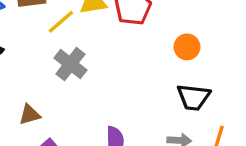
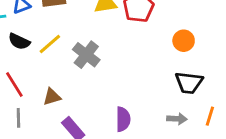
yellow line: (61, 22) -> (50, 44), moved

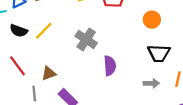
gray cross: (86, 55) -> (86, 39), moved
gray line: (18, 118) -> (34, 94), moved
purple semicircle: (123, 119) -> (110, 66), moved

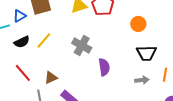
black semicircle: (19, 31) -> (22, 42), turned -42

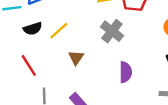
gray cross: (82, 45) -> (112, 31), moved
brown triangle: (51, 78) -> (76, 58), moved, turned -40

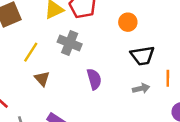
yellow line: (59, 31) -> (31, 52), moved

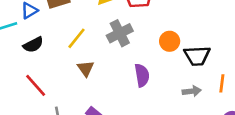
orange circle: (128, 22) -> (170, 41), moved
gray cross: (70, 43) -> (120, 33), turned 35

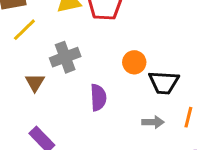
gray cross: (120, 33) -> (65, 57), moved
yellow line: (76, 38) -> (24, 30), moved

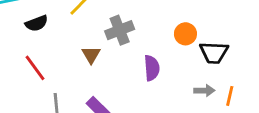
orange line: (188, 117) -> (230, 96), moved

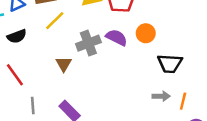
orange circle: (185, 34) -> (146, 33), moved
purple semicircle: (152, 68) -> (117, 37), moved, turned -60

